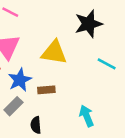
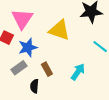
brown rectangle: (46, 90) -> (47, 69), moved, turned 56
cyan arrow: (87, 116) -> (78, 72), moved, turned 48

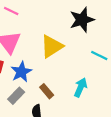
yellow triangle: (59, 30) -> (52, 46), turned -40

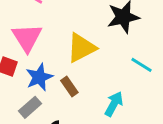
brown rectangle: (47, 91) -> (69, 86), moved

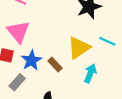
yellow triangle: (81, 48) -> (79, 48), moved
gray rectangle: (30, 107) -> (17, 82), moved

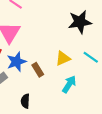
yellow triangle: (79, 48) -> (63, 58), size x0.7

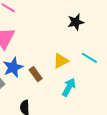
black star: (80, 22) -> (76, 22), size x0.7

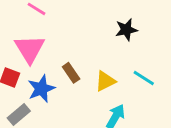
brown rectangle: (36, 74) -> (71, 73), moved

